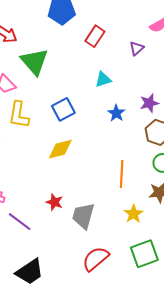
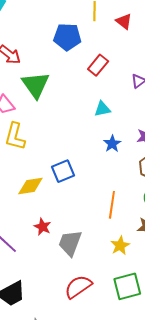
blue square: (63, 109) -> (63, 171), moved
yellow diamond: (60, 149) -> (30, 186), moved

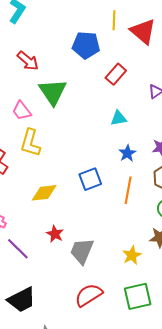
red triangle: (124, 21) -> (143, 31), size x1.6
blue square: (63, 171) -> (90, 179), moved
orange line: (112, 205) -> (128, 190), moved

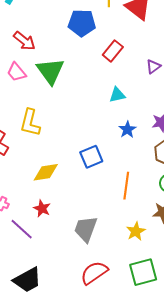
pink trapezoid: (22, 111) -> (16, 72), moved
orange line: (128, 190) -> (126, 186), moved
red star: (55, 234) -> (42, 208), moved

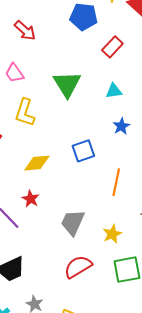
green triangle: (50, 71) -> (67, 84), moved
pink trapezoid: (16, 72) -> (14, 73), moved
yellow star: (136, 231) -> (112, 234), moved

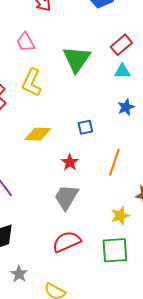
red rectangle: (112, 47) -> (121, 45), moved
blue square: (83, 151) -> (85, 127), size x0.7
red star: (31, 199) -> (70, 162), moved
yellow star: (112, 234) -> (120, 216), moved

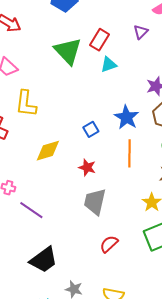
green triangle: (77, 59) -> (68, 51), moved
blue star: (126, 107) -> (127, 117), moved, size x1.4
red semicircle: (67, 242) -> (109, 244), size x0.7

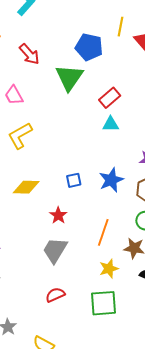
green triangle: (68, 51) -> (69, 77), moved
yellow L-shape: (26, 104) -> (20, 136), turned 36
orange line: (129, 153) -> (103, 232), moved

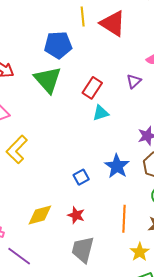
yellow diamond: (26, 187) -> (40, 215), moved

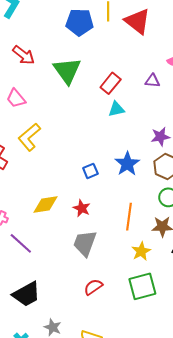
blue pentagon: (58, 45) -> (80, 22), moved
purple triangle: (134, 81) -> (152, 81), turned 42

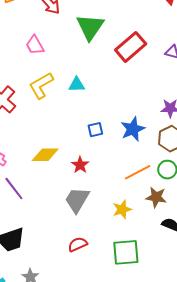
red rectangle: (111, 83) -> (131, 47), size x1.4
cyan triangle: (116, 109) -> (77, 85), moved
orange line: (129, 217) -> (138, 172), moved, turned 44
yellow star: (141, 251) -> (122, 209), moved

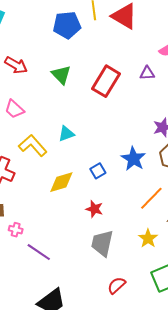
green triangle: (90, 27) -> (61, 75), size x0.7
yellow L-shape: (41, 85) -> (33, 145), turned 96
yellow diamond: (45, 155) -> (61, 182), moved

